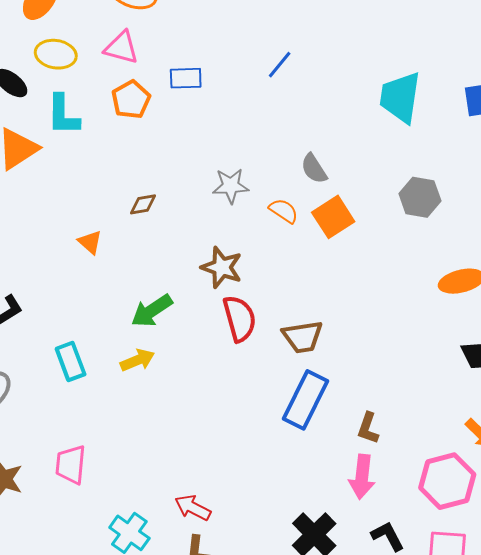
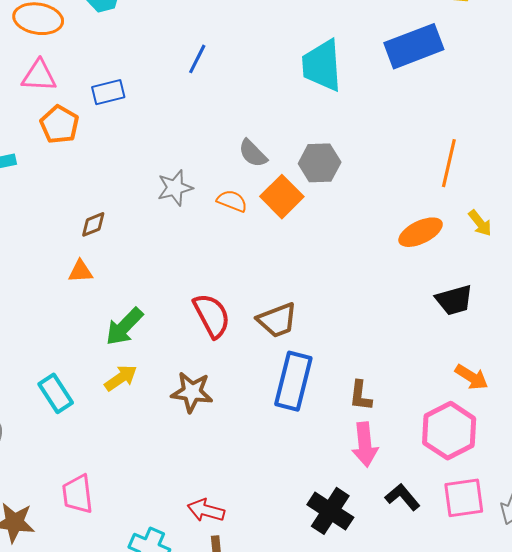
gray hexagon: (420, 197) -> (320, 163), moved
orange triangle: (90, 242) -> (80, 271), moved, turned -32
brown star: (222, 267) -> (192, 392), moved

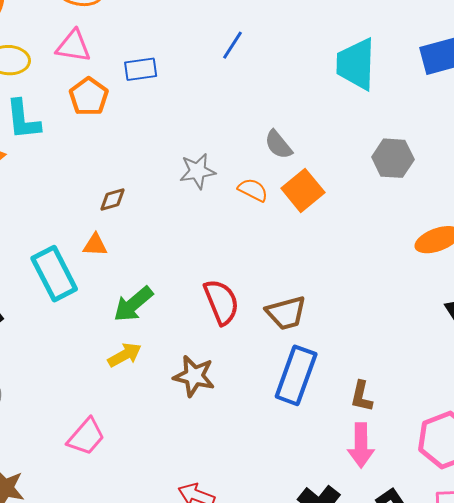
gray hexagon: (320, 163) -> (393, 158), moved
cyan rectangle: (56, 393) -> (54, 274), moved, size x1.4
pink trapezoid: (78, 494) -> (86, 437), moved, turned -138

